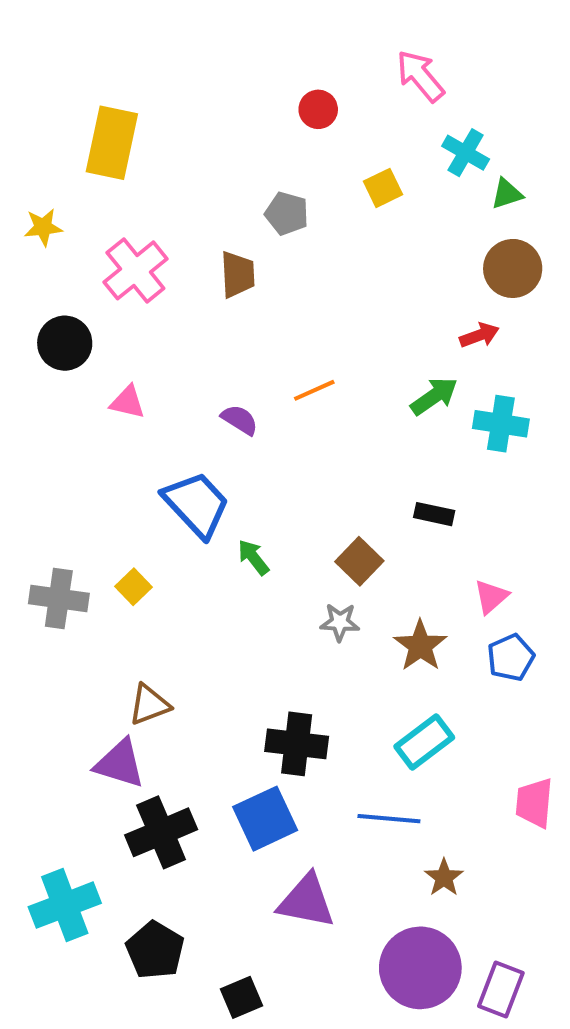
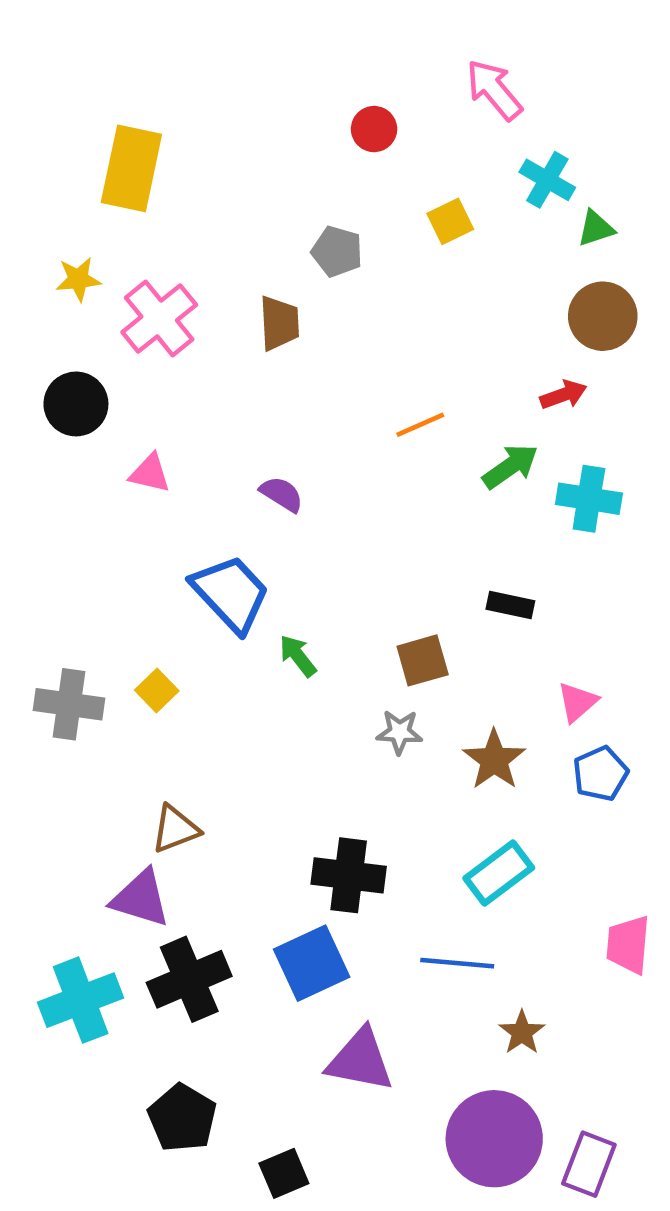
yellow star: (43, 227) -> (78, 279), moved
orange line: (314, 390) -> (420, 425), moved
brown square: (359, 561) -> (423, 660), turned 30
cyan cross: (65, 905) -> (81, 1000), moved

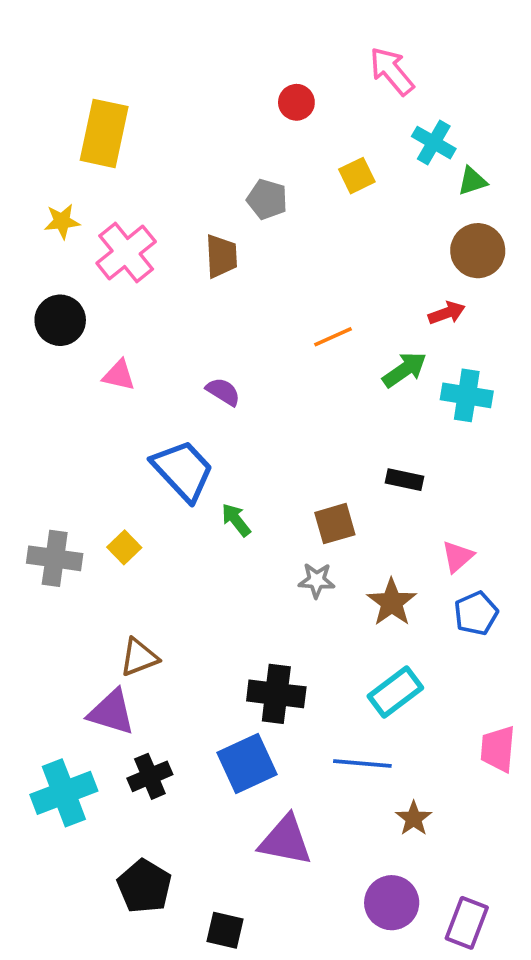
black cross: (189, 979) -> (150, 776), size x0.7
purple circle: (494, 1139) -> (392, 903), size x0.7
black square: (284, 1173) -> (225, 930), turned 36

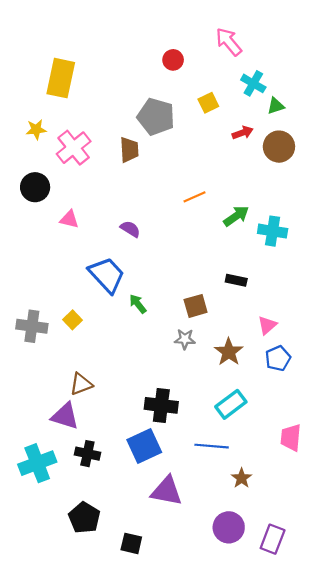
gray pentagon: (267, 199) -> (156, 117), size x1.6
red arrow: (447, 313) -> (243, 133), moved
black cross: (150, 776) -> (87, 454), turned 35

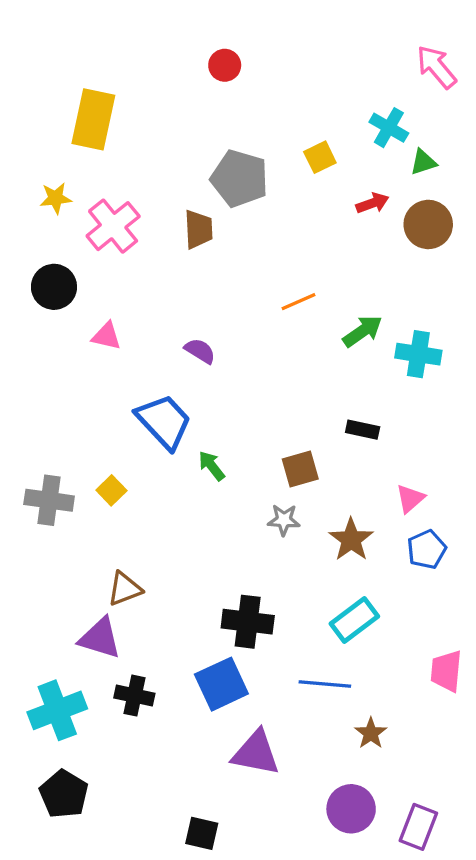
pink arrow: (229, 42) -> (436, 67), moved
red circle: (173, 60) -> (225, 65), moved
black pentagon: (84, 518) -> (64, 794), moved

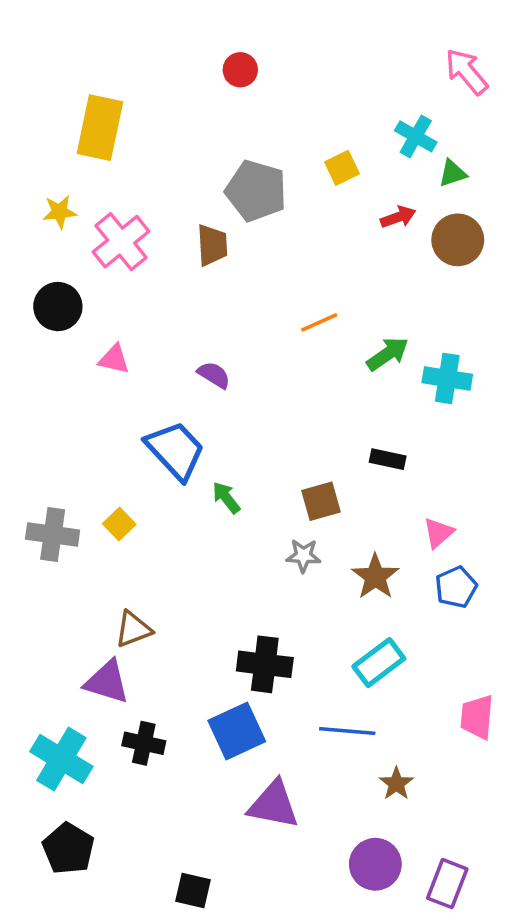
cyan cross: (57, 710) -> (61, 759), turned -38
black square: (202, 833) -> (193, 891), moved

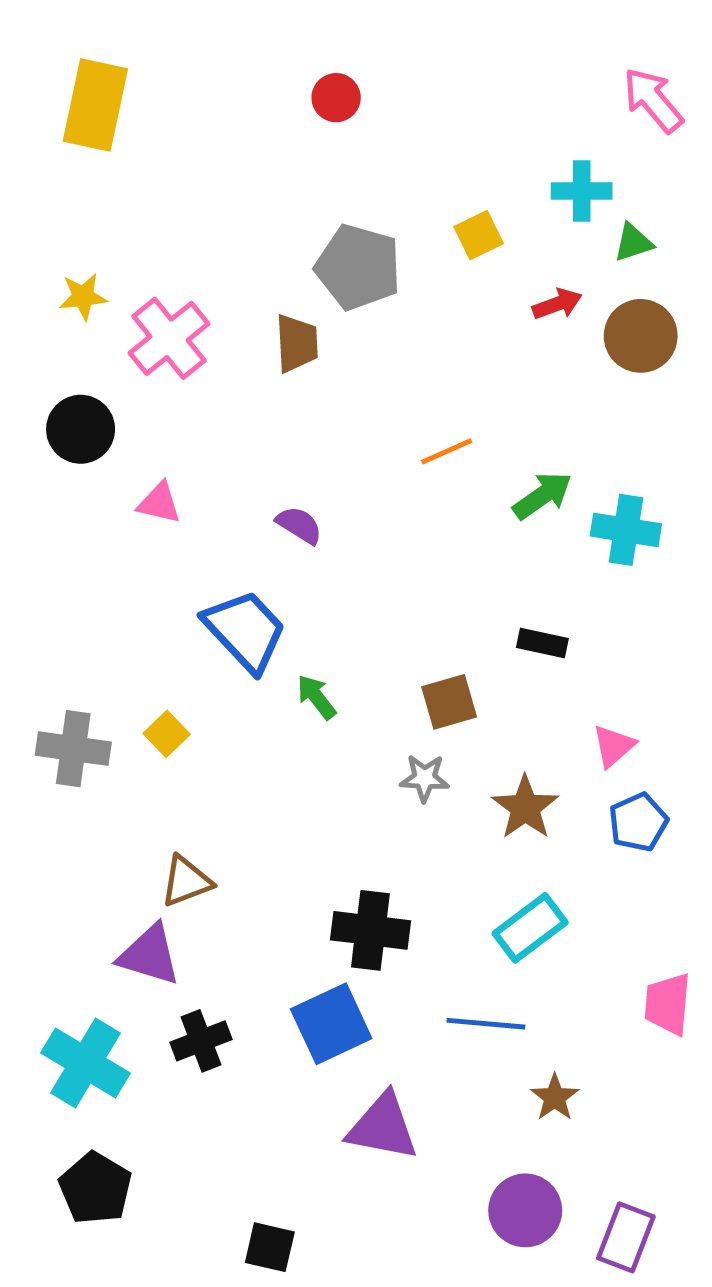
yellow rectangle: (100, 128) -> (95, 105), moved
cyan cross: (416, 136) -> (582, 191), turned -30
black cross: (144, 743) -> (201, 1041), turned -33

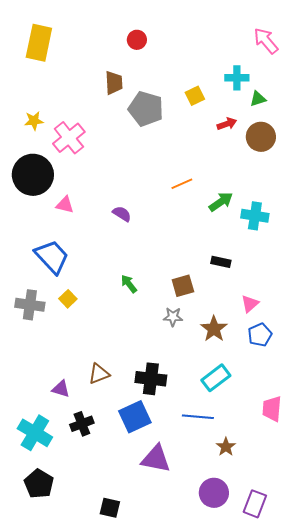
brown trapezoid: (297, 343) -> (114, 83), moved
black circle: (81, 429) -> (33, 175), size x1.5
blue trapezoid: (245, 631) -> (52, 257), moved
brown triangle: (186, 881) -> (99, 374), moved
purple triangle: (149, 955) -> (61, 389), size x0.7

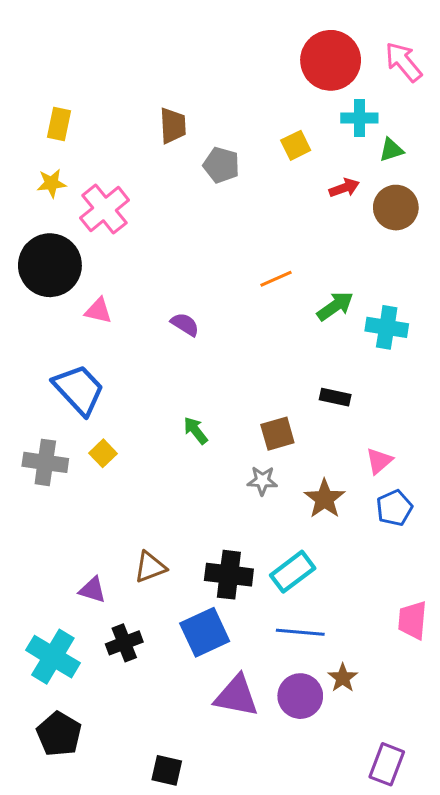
red circle: (137, 40) -> (331, 60), moved, size x2.0
yellow rectangle: (39, 43) -> (59, 124), moved, size x0.6
gray pentagon: (146, 109) -> (221, 165), size x0.7
cyan rectangle: (216, 378) -> (293, 572), moved
purple circle: (214, 493) -> (300, 696), moved

